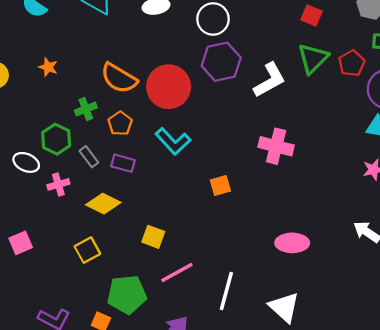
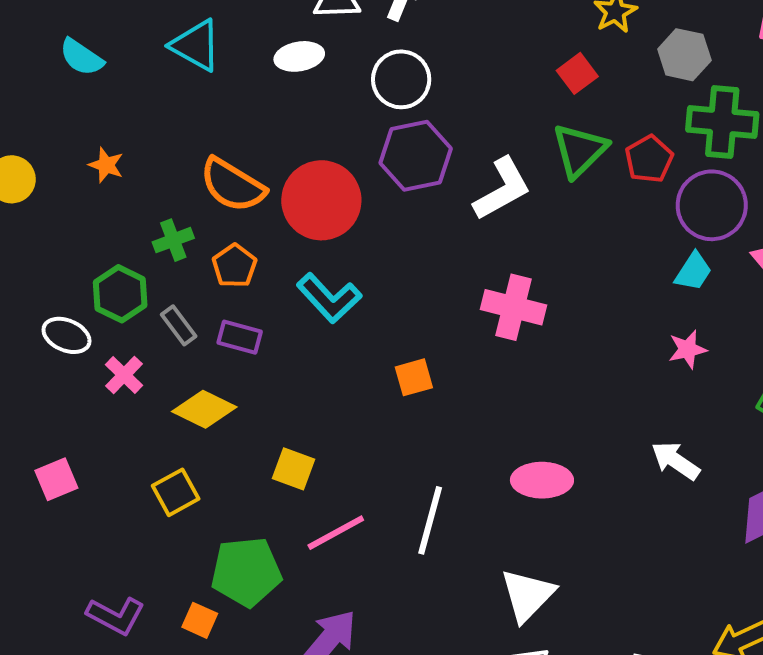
red square: (311, 15) -> (577, 73), turned 30
pink cross: (58, 184) -> (124, 375), turned -30
white line: (226, 291) -> (430, 520), moved
white triangle: (284, 307) -> (527, 595), turned 32

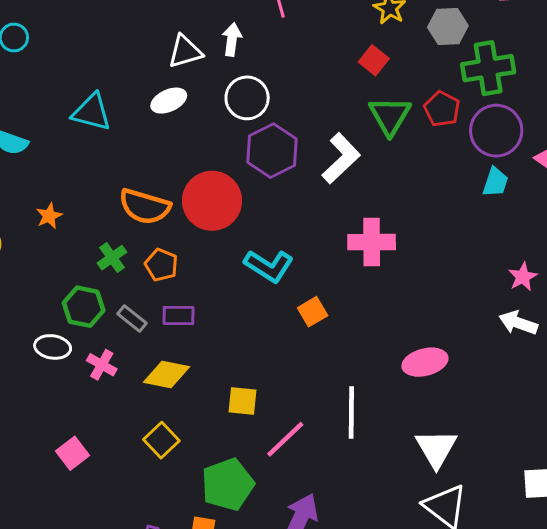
orange star: (106, 165) -> (49, 216), turned -30
cyan L-shape: (329, 298) -> (269, 266), moved
pink star: (687, 349) -> (523, 277), moved

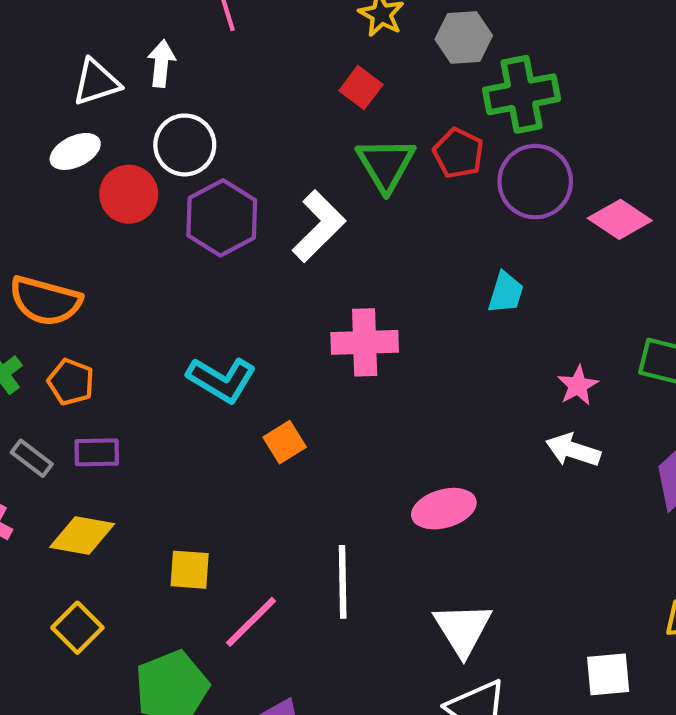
cyan trapezoid: (495, 182) -> (506, 293), moved
red circle: (212, 201) -> (129, 194), moved, size x0.7

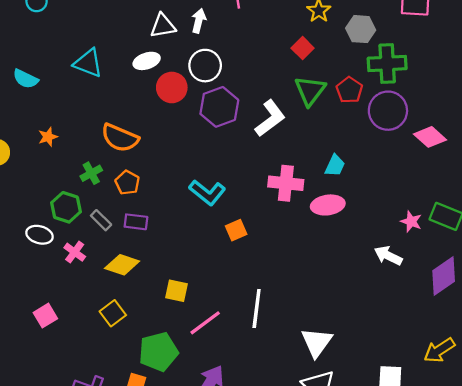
cyan trapezoid: (506, 293) -> (335, 166), moved
pink star: (578, 386) -> (411, 221), moved, turned -30
pink ellipse: (444, 509) -> (328, 205), moved

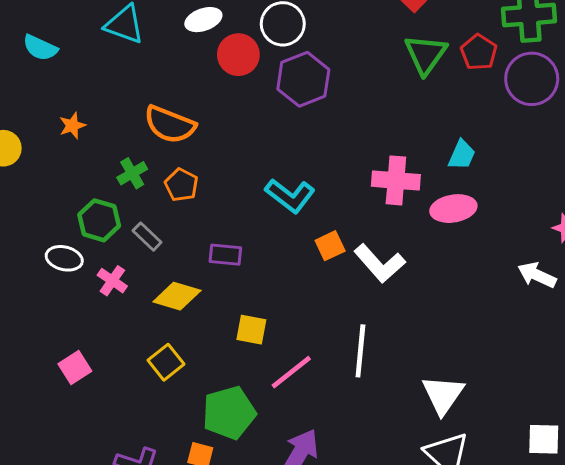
white L-shape: (270, 118) -> (380, 263), moved, turned 87
purple rectangle: (136, 222) -> (225, 255), moved

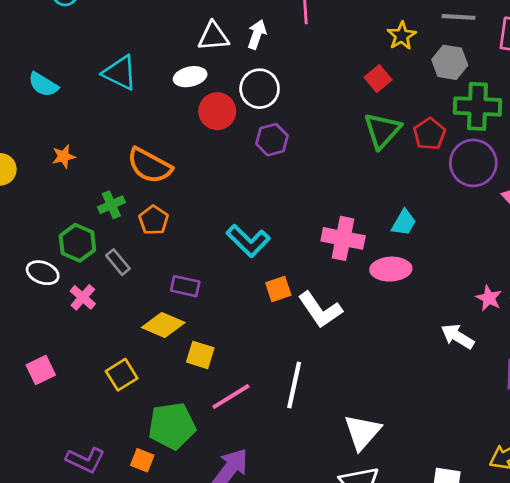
purple hexagon: (303, 79) -> (272, 140), size x0.7
yellow diamond: (177, 296) -> (163, 325), moved

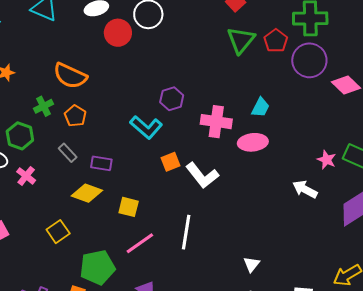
purple hexagon: (272, 140) -> (172, 99), moved
gray rectangle: (118, 262) -> (68, 153), moved
yellow square: (200, 355) -> (129, 207), moved
white triangle: (362, 432) -> (251, 264), moved, size x0.6

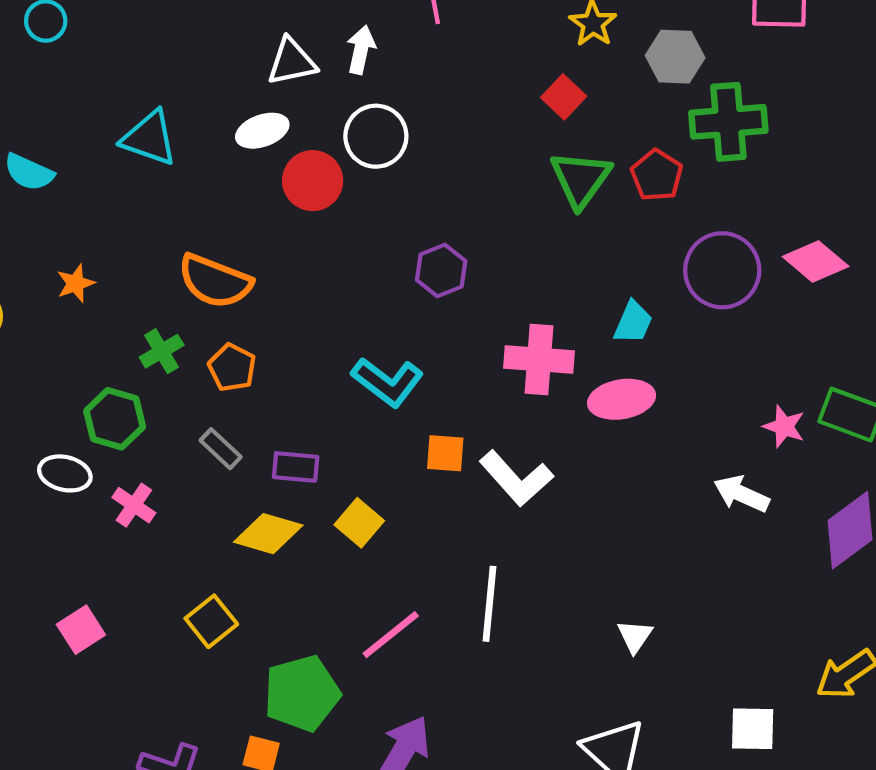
purple circle: (309, 60) -> (722, 270), moved
purple hexagon: (172, 99) -> (441, 270), moved
orange square: (170, 162) -> (445, 453), turned 30
yellow square: (129, 207) -> (359, 523), moved, turned 30
white triangle: (251, 264) -> (635, 636), moved

